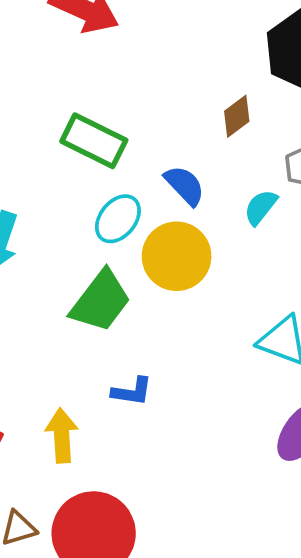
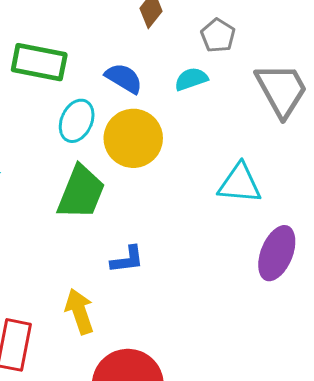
cyan semicircle: (261, 207) -> (191, 79), turned 48

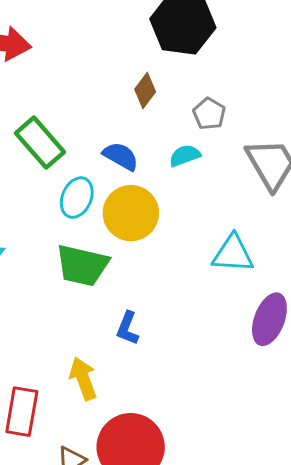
green rectangle: (39, 62) -> (40, 143), turned 39
green trapezoid: (81, 192) -> (82, 265), turned 82
blue L-shape: (127, 259) -> (128, 328), turned 120

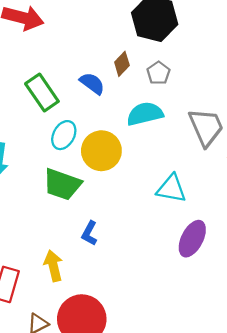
gray pentagon: (209, 114) -> (158, 73), moved
blue semicircle: (121, 156) -> (92, 83), moved
cyan semicircle: (185, 156) -> (145, 114), size x1.6

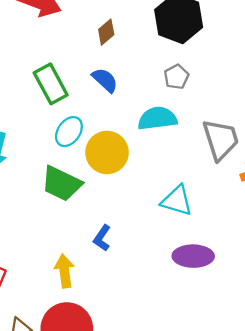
brown diamond: (122, 64) -> (106, 32), moved
blue L-shape: (89, 233) -> (102, 238), moved
purple ellipse: (192, 239) -> (193, 256), turned 57
yellow arrow: (53, 266) -> (64, 271), moved

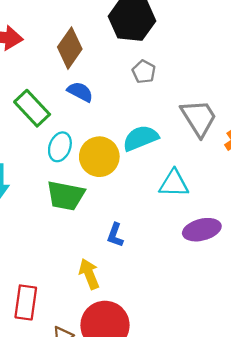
brown diamond: (106, 32) -> (70, 48), size x1.6
cyan semicircle: (157, 118) -> (141, 138), moved

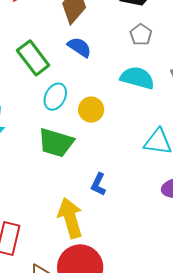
cyan semicircle: (141, 138) -> (137, 78), moved, turned 32
yellow circle: (99, 157) -> (91, 110), size x0.7
yellow arrow: (89, 274) -> (70, 218), size x1.4

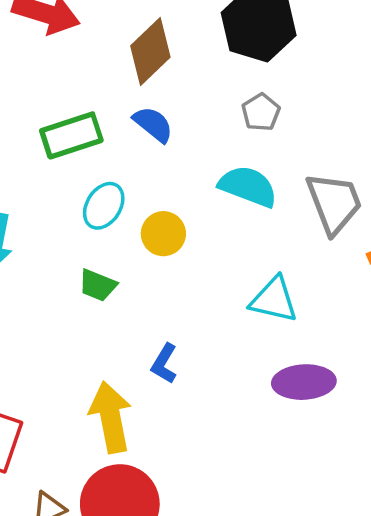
green rectangle: (33, 58) -> (71, 135), turned -76
green trapezoid: (56, 143) -> (98, 285), size x0.6

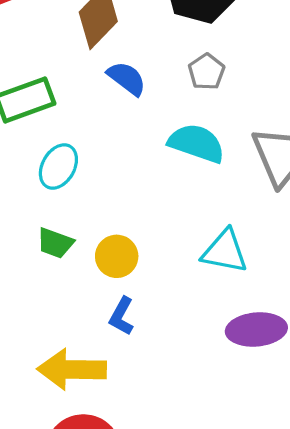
blue semicircle: (153, 124) -> (127, 78), moved
yellow circle: (163, 234) -> (117, 256), moved
yellow arrow: (111, 417) -> (72, 369), turned -76

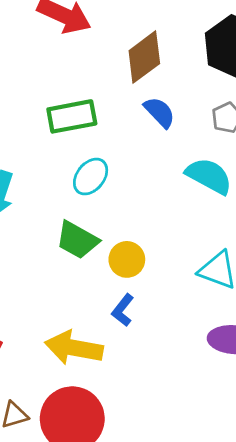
green trapezoid: (55, 243) -> (77, 240), size x1.4

